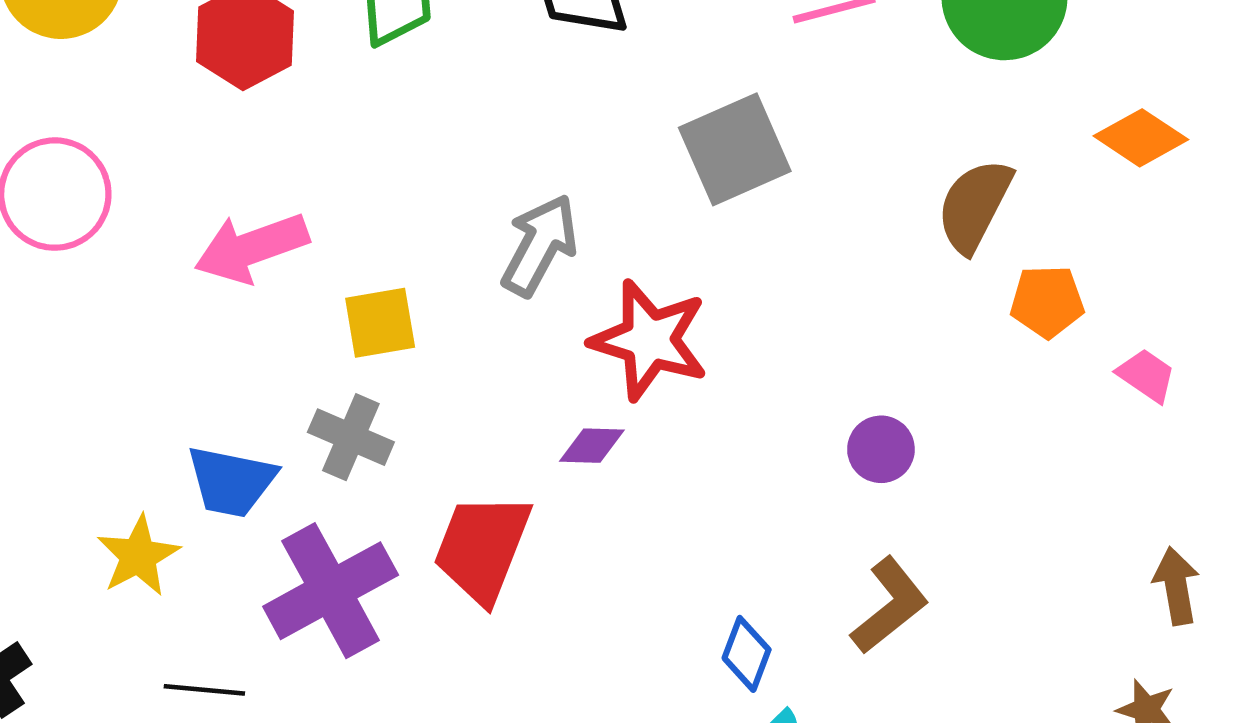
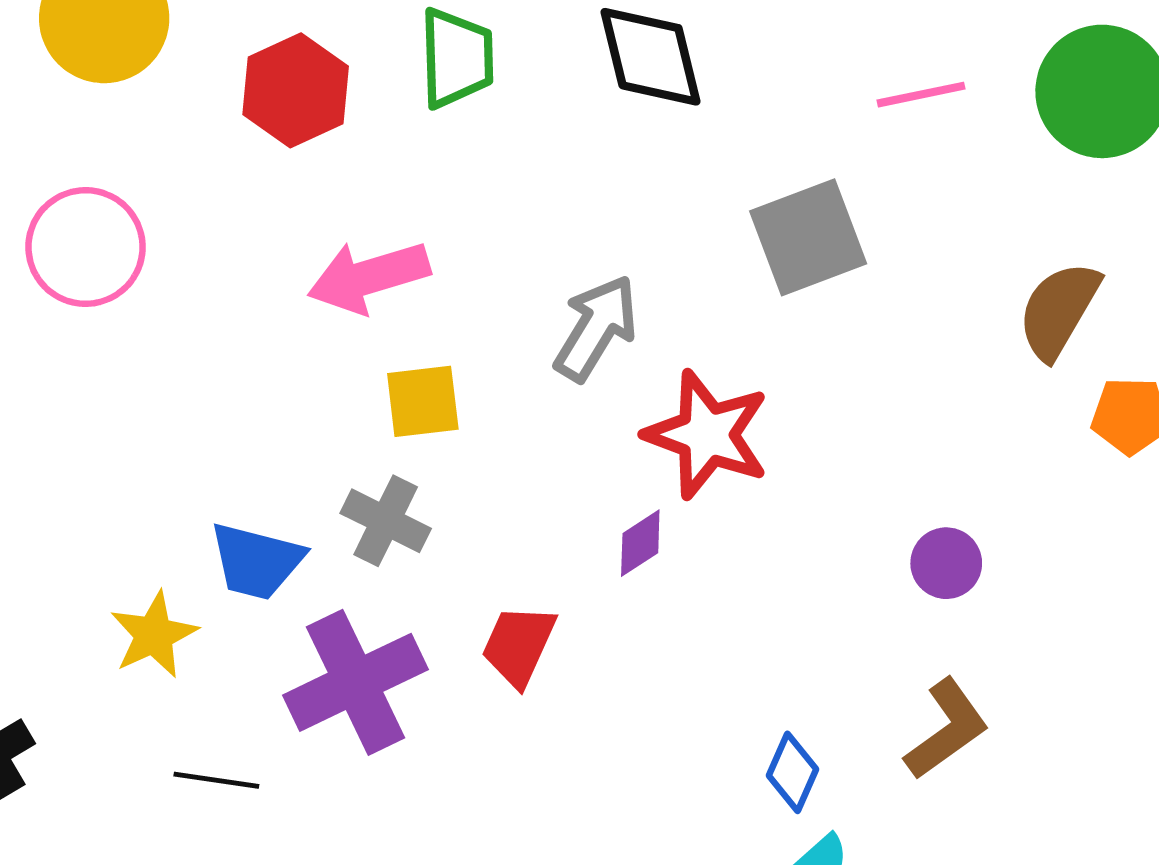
pink arrow: (252, 248) -> (369, 277), moved
purple diamond: (592, 446) -> (640, 543), turned -38
red trapezoid: (482, 548) -> (519, 645), size x0.7

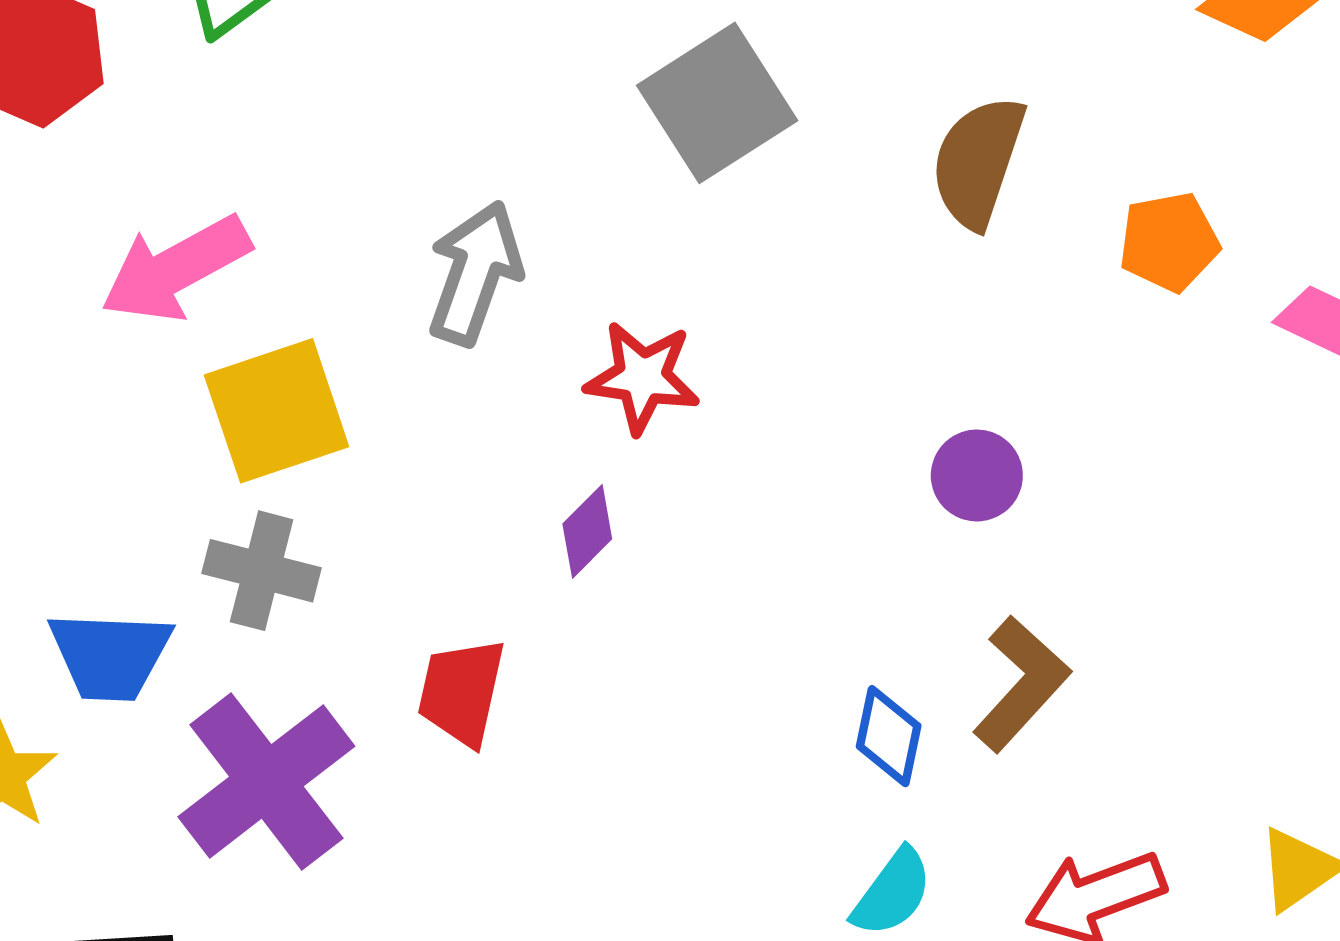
brown semicircle: (1059, 310) -> (978, 162), moved
yellow square: (423, 401) -> (277, 411), size x1.4
red star: (707, 435) -> (642, 377), size x0.7
blue diamond: (793, 772) -> (889, 736), moved

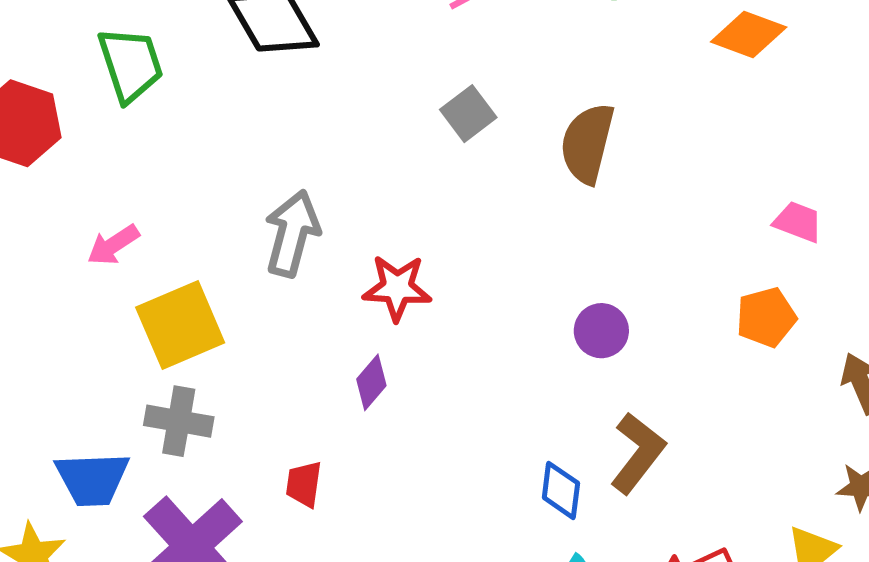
gray square: (717, 103) -> (468, 114), moved, size x0.6
orange pentagon: (1169, 242) -> (766, 317), moved
pink arrow: (176, 269) -> (113, 245), size x0.6
red trapezoid: (462, 692) -> (304, 484), size x0.7

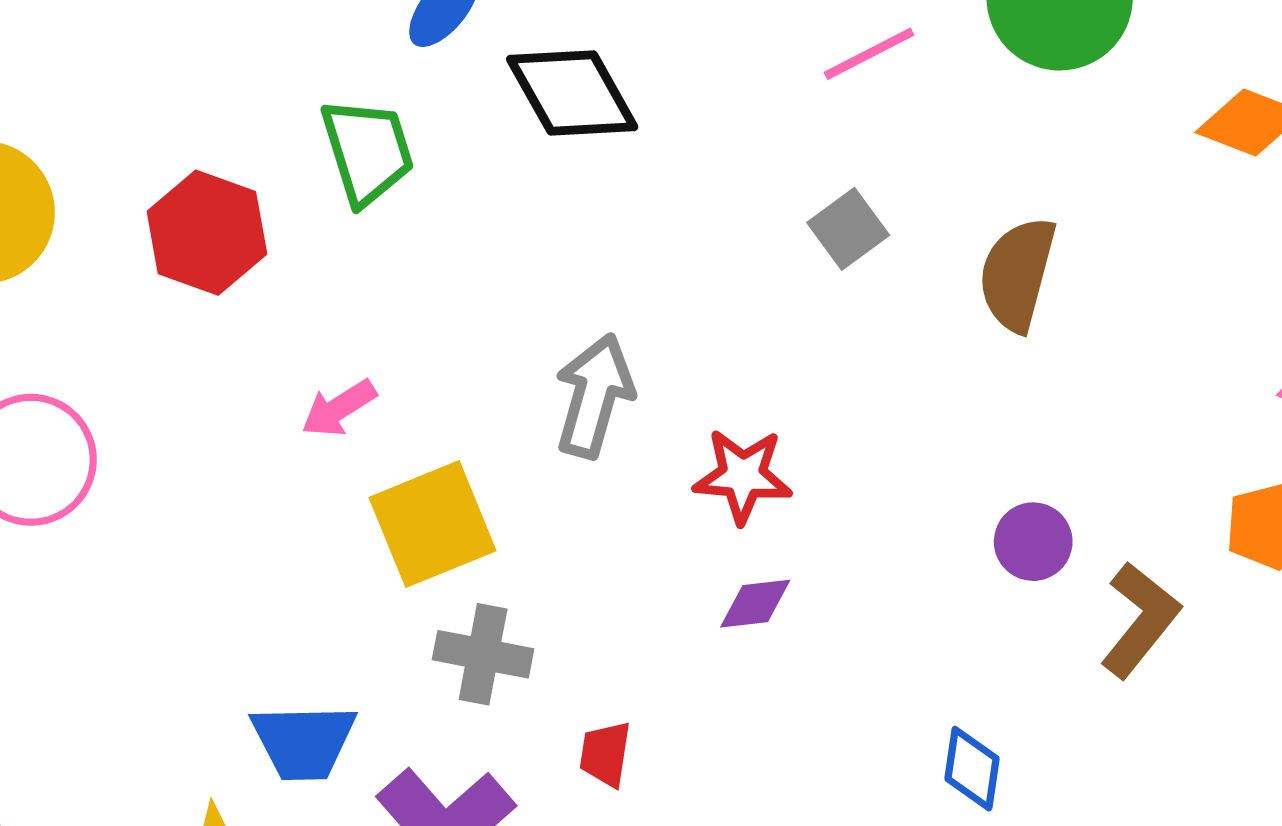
purple diamond: (371, 382) -> (755, 604), moved, turned 42
gray cross: (179, 421) -> (483, 654), moved
brown L-shape: (638, 453) -> (1140, 620), moved

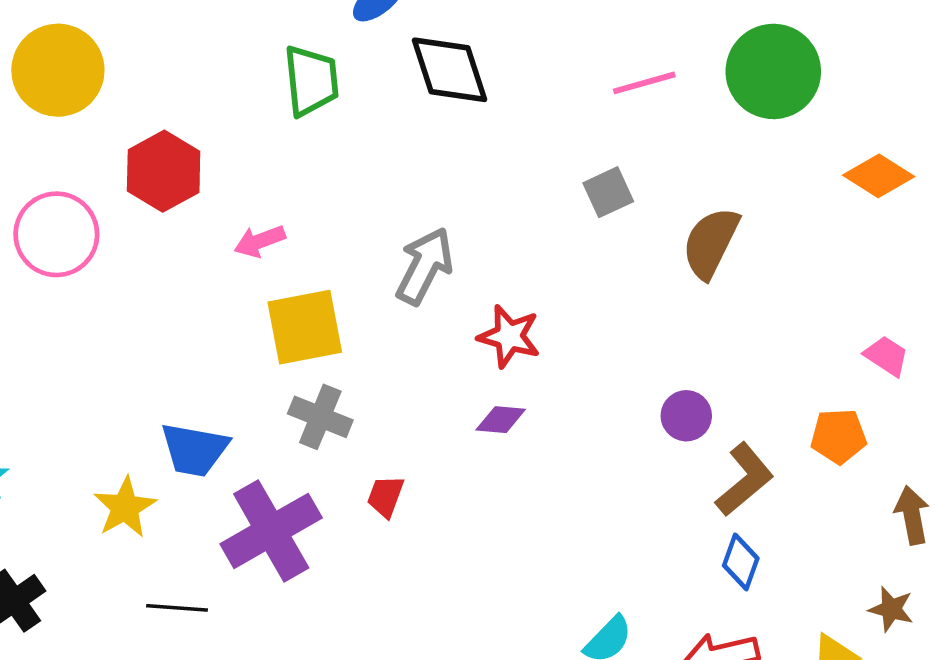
red hexagon: (207, 233) -> (164, 171), moved
blue diamond: (972, 769) -> (741, 562), moved

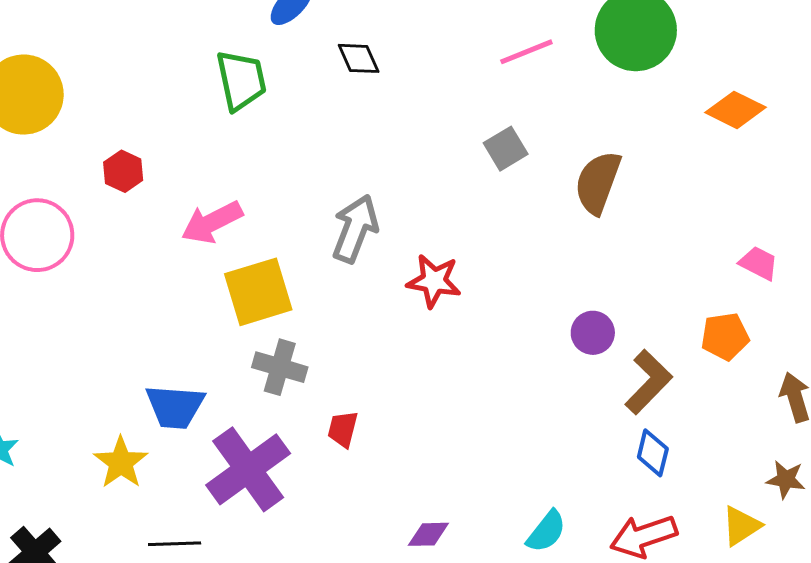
black diamond: (449, 70) -> (359, 58), size x0.6
red hexagon: (164, 171) -> (123, 171), size x0.6
pink arrow: (260, 241) -> (212, 222), size x1.4
purple diamond: (501, 420) -> (428, 534), moved

